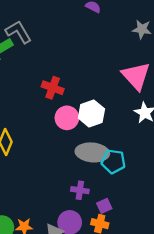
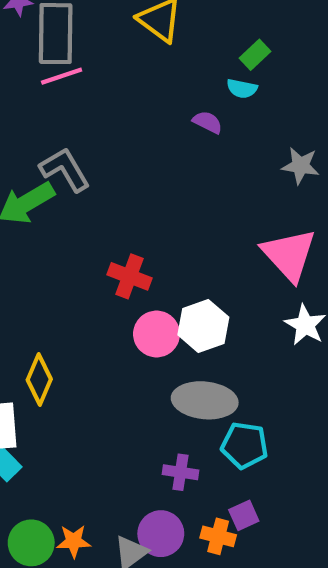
cyan pentagon: (113, 161) -> (245, 445), moved
purple square: (104, 206) -> (244, 515), moved

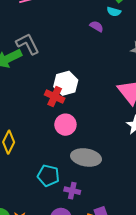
white hexagon: (203, 326) -> (66, 83), moved
cyan pentagon: (245, 445) -> (48, 176), moved

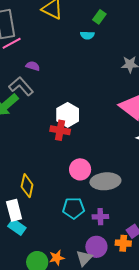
cyan semicircle: (114, 12) -> (87, 35), moved
purple semicircle: (97, 26) -> (33, 66), moved
pink circle: (65, 125) -> (80, 169), moved

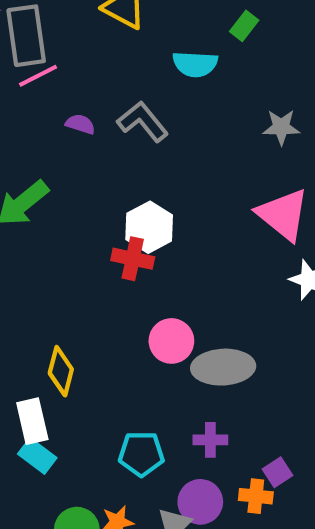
green rectangle: (99, 17) -> (244, 26), moved
cyan semicircle: (87, 35) -> (195, 64), size x1.5
gray L-shape: (21, 86) -> (143, 122), moved
cyan pentagon: (74, 208) -> (141, 454), moved

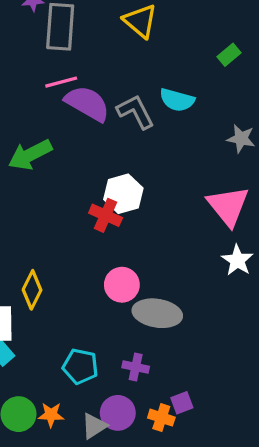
cyan semicircle: (195, 64) -> (177, 100), moved
pink line: (38, 76) -> (61, 82), moved
purple semicircle: (80, 124) -> (87, 103), size x2.0

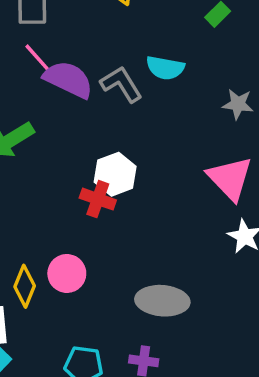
pink line: (61, 82) -> (38, 59), turned 68
pink circle: (122, 285) -> (67, 273), moved

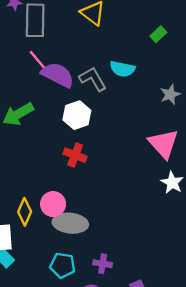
gray star: (238, 104) -> (170, 94), turned -30
white hexagon: (115, 174) -> (77, 115), moved
gray ellipse: (162, 301) -> (70, 223), moved

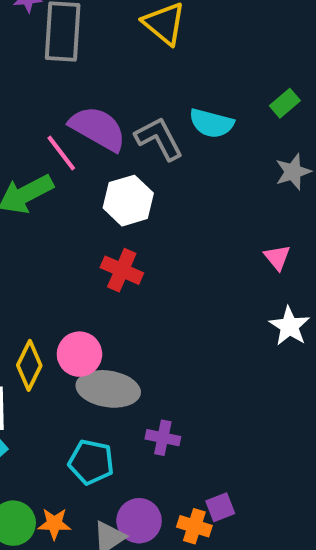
green rectangle: (158, 34) -> (285, 103), moved
pink line: (38, 60) -> (61, 153), moved
pink triangle: (163, 144) -> (277, 257), size x0.5
purple cross: (103, 264) -> (163, 438), moved

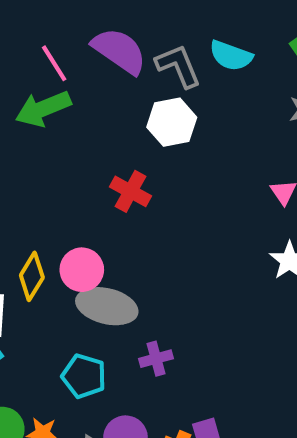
pink line: (61, 153) -> (54, 63), moved
white hexagon: (128, 201) -> (172, 122), moved
purple cross: (163, 438) -> (156, 359), turned -32

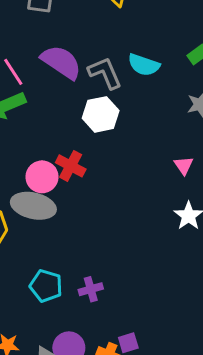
pink circle: (82, 270) -> (42, 177), moved
gray ellipse: (107, 306) -> (33, 206), moved
cyan pentagon: (84, 376) -> (46, 286), moved

